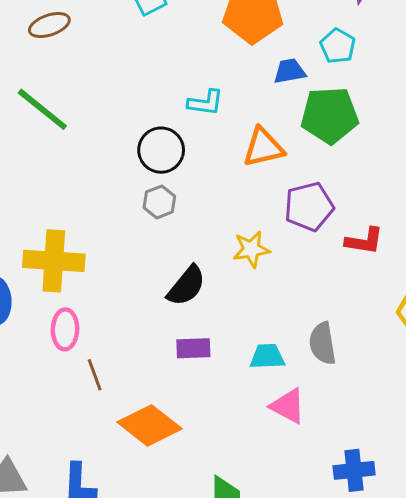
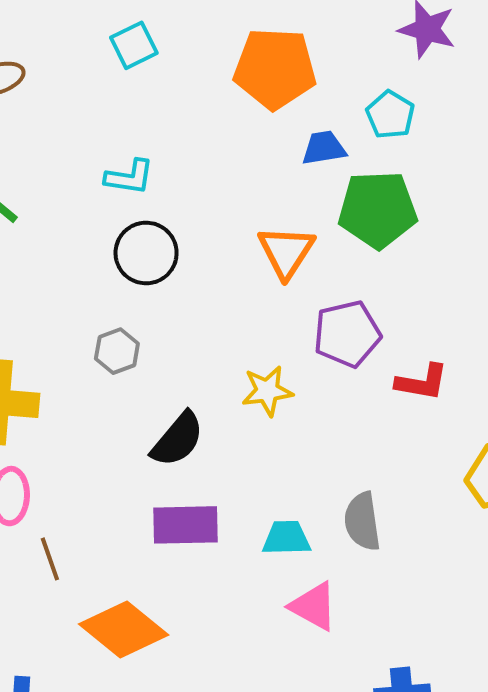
cyan L-shape: (206, 103) -> (129, 177), moved
orange triangle: (263, 147) -> (286, 252), turned -45
gray hexagon: (159, 202) -> (117, 351), moved
purple rectangle: (193, 348) -> (186, 525), size x1.4

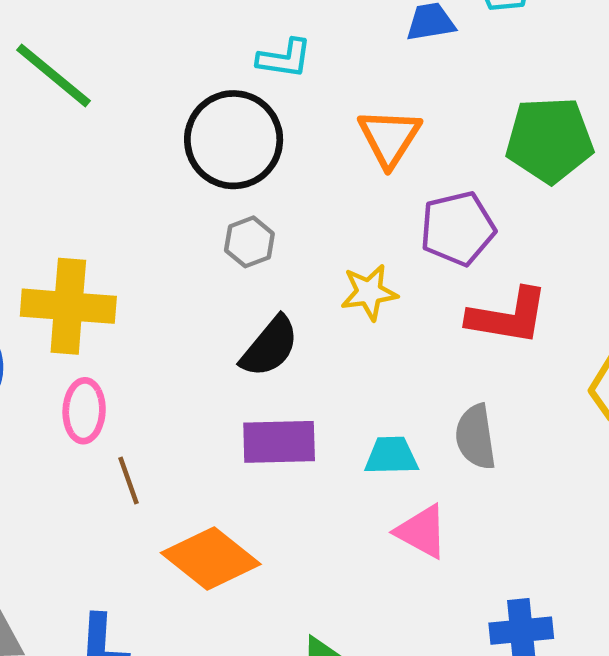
cyan L-shape: (129, 177) -> (284, 58), moved
green pentagon: (378, 210) -> (549, 140), moved
black circle: (146, 253) -> (234, 140), size x1.4
gray hexagon: (117, 351) -> (249, 242), moved
red L-shape: (422, 382) -> (508, 316), moved, size x1.4

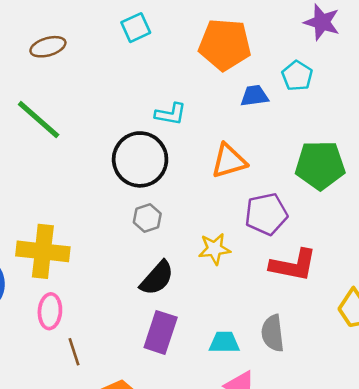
orange triangle: (389, 137) -> (229, 161), turned 39
purple rectangle: (279, 442) -> (161, 332), turned -72

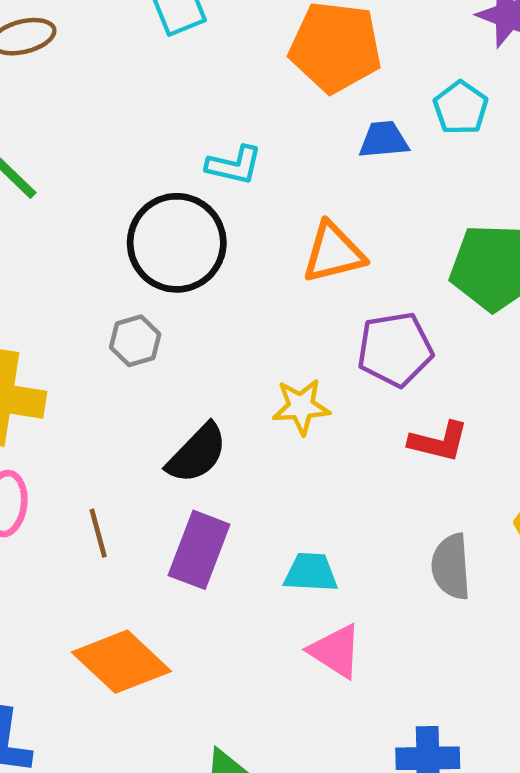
gray hexagon: (147, 218) -> (135, 341), moved
red L-shape: (293, 265) -> (439, 442), size x0.7
gray semicircle: (273, 333) -> (451, 567), moved
brown line: (74, 352) -> (98, 533), moved

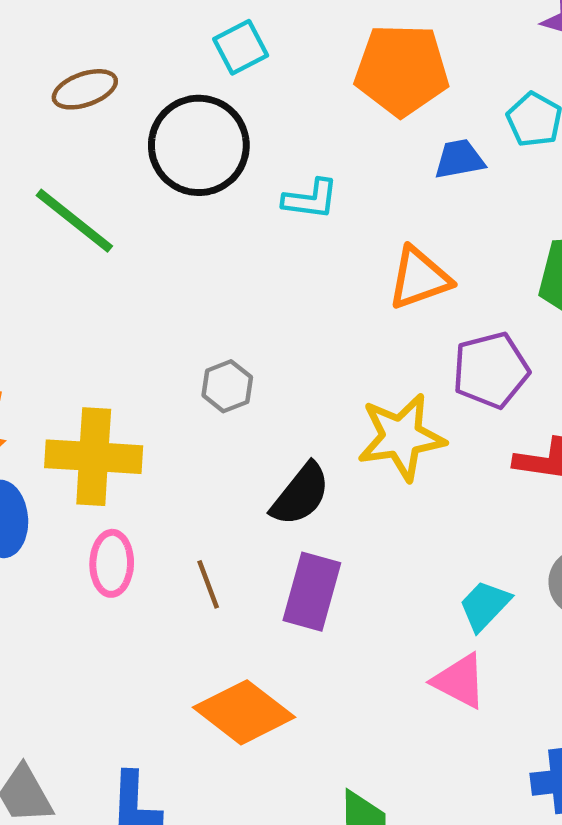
black circle: (177, 243) -> (199, 145), moved
yellow star: (301, 407) -> (401, 437), size x1.5
cyan trapezoid: (311, 572) -> (485, 605), moved, turned -44

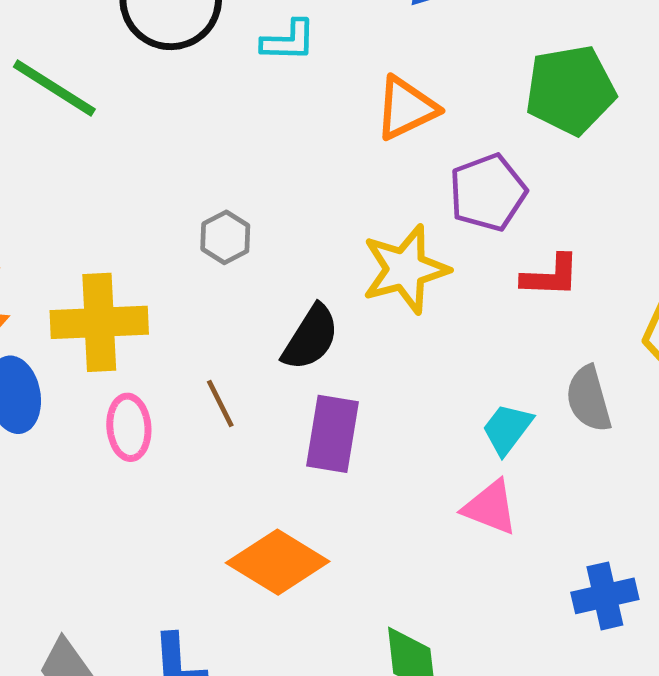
brown line: (208, 584) -> (220, 403), moved

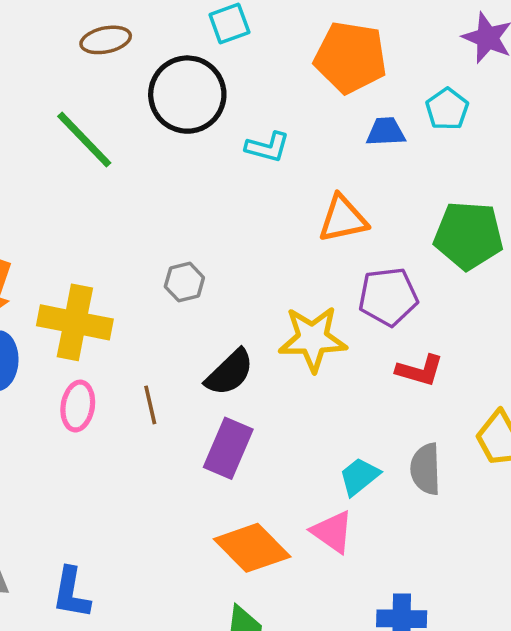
orange diamond: (278, 562) -> (252, 548), moved

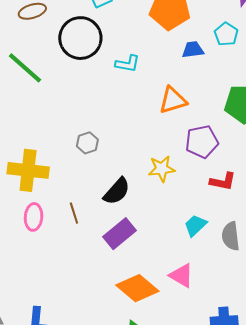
yellow star: (313, 339) -> (162, 169), size x0.7
purple rectangle: (228, 448) -> (120, 234), turned 32
cyan trapezoid: (359, 476) -> (195, 225), moved

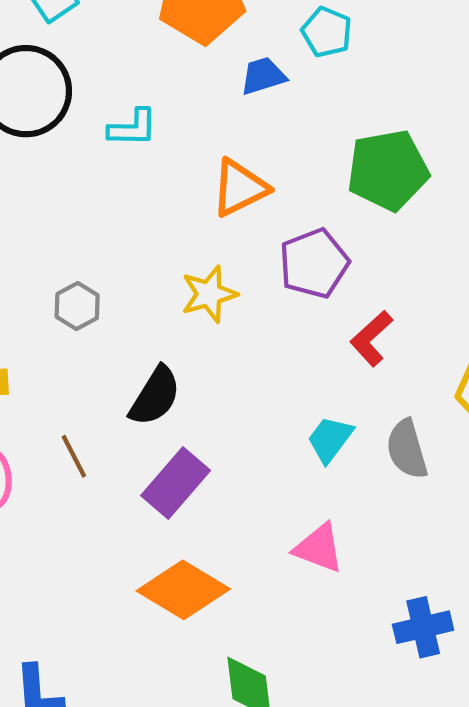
yellow star: (162, 169) -> (209, 294), moved
red L-shape: (223, 181) -> (371, 338), turned 136
orange diamond: (137, 288) -> (183, 590), moved

